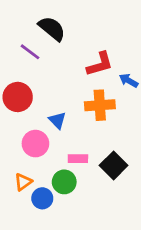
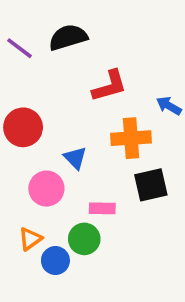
black semicircle: (52, 29) -> (68, 37), turned -56
purple line: (30, 52) -> (19, 48), moved
red L-shape: (100, 64) -> (109, 86), moved
black square: (114, 165) -> (151, 185), moved, turned 32

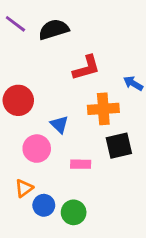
purple line: (19, 48) -> (15, 24), moved
green circle: (84, 239) -> (74, 212), moved

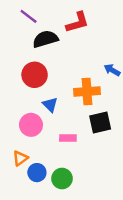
purple line: (15, 24) -> (29, 16), moved
black semicircle: (54, 29) -> (45, 39), moved
red L-shape: (86, 68) -> (77, 22), moved
red circle: (18, 100) -> (35, 75), moved

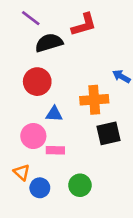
blue triangle: (50, 105) -> (54, 114), turned -42
pink rectangle: (68, 138) -> (55, 150), moved
orange triangle: (20, 158) -> (22, 172), turned -42
green circle: (62, 178) -> (80, 185), moved

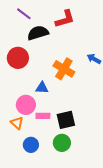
red circle: (37, 82) -> (18, 58), moved
orange cross: (94, 100) -> (64, 69), moved, turned 35
black square: (108, 133) -> (66, 120), moved
orange triangle: (22, 172) -> (17, 123), moved

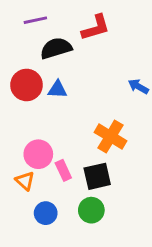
purple line: (24, 14) -> (35, 20), turned -49
orange cross: (64, 69) -> (110, 137), moved
blue triangle: (42, 88) -> (57, 89), moved
pink rectangle: (43, 116) -> (63, 170), turned 64

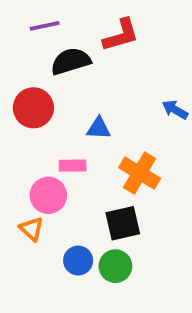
blue triangle: (57, 89) -> (99, 128), moved
pink rectangle: (63, 170) -> (73, 166), moved, turned -66
blue circle: (46, 213) -> (78, 261), moved

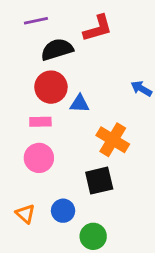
red circle: (33, 108) -> (51, 87), moved
pink rectangle: (73, 166) -> (40, 122), moved
orange triangle: (32, 229) -> (25, 214), moved
green circle: (115, 266) -> (93, 236), moved

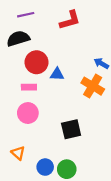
black semicircle: (57, 49) -> (18, 38), moved
orange cross: (113, 140) -> (93, 86), moved
blue circle: (63, 211) -> (45, 167), moved

